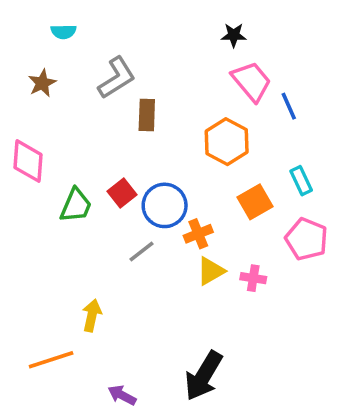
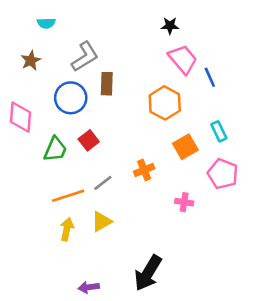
blue circle: (165, 205) -> (71, 98), moved
yellow triangle: (211, 271) -> (102, 222), moved
orange line: (51, 360) -> (68, 196), moved
purple arrow: (122, 395) -> (89, 287), turned -36

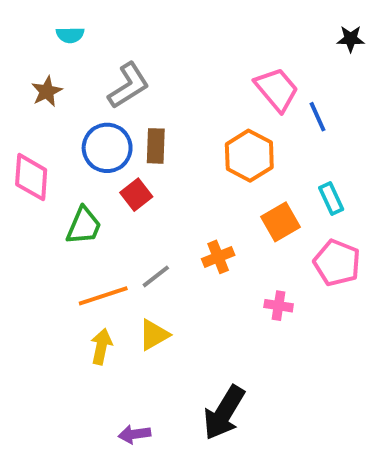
black star: (170, 26) -> (351, 39), moved
brown rectangle: (107, 84) -> (156, 146), moved
red square: (89, 140) -> (136, 195), moved

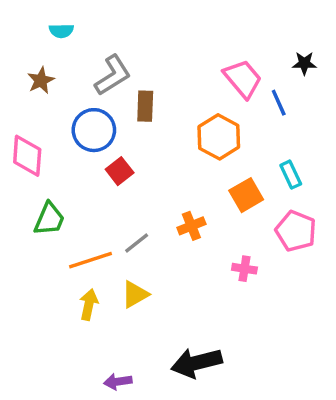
black star: (351, 39) -> (304, 63), moved
brown rectangle: (156, 146) -> (145, 106), moved
green trapezoid: (84, 226) -> (49, 219), moved
black arrow: (224, 413) -> (197, 363), turned 45

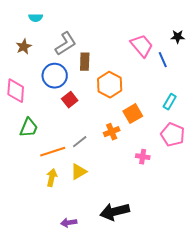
orange hexagon: (219, 137) -> (110, 85), moved
cyan rectangle: (291, 175) -> (170, 102), turned 56
orange square: (246, 195) -> (133, 114), moved

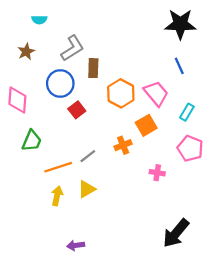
black star: (178, 37) -> (180, 24), moved, size x2.0
pink trapezoid: (142, 46) -> (156, 93), moved
black arrow: (115, 212) -> (176, 233), moved, turned -36

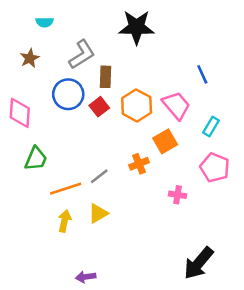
black star: (180, 24) -> (137, 27), moved
red square: (77, 110) -> (99, 107), moved

